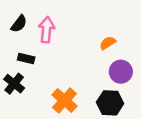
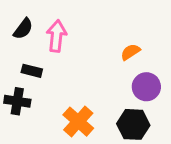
black cross: (14, 84) -> (17, 101), turned -30

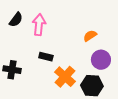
black rectangle: (32, 71) -> (46, 57), moved
orange cross: (78, 122) -> (65, 77), moved

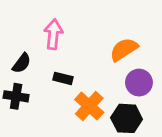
black semicircle: (16, 20) -> (22, 63), moved
orange semicircle: (90, 36) -> (124, 49), size x1.5

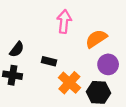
pink arrow: (53, 34) -> (64, 21), moved

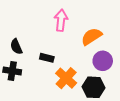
black semicircle: (17, 49) -> (16, 47), turned 119

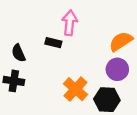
orange semicircle: (91, 36) -> (121, 41), moved
black rectangle: (47, 58) -> (53, 43), moved

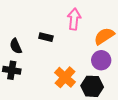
pink arrow: (70, 23) -> (74, 19), moved

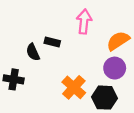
black semicircle: (16, 46) -> (33, 52), moved

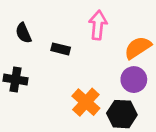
black semicircle: (33, 52) -> (23, 33), moved
black cross: (14, 79) -> (16, 80), moved

